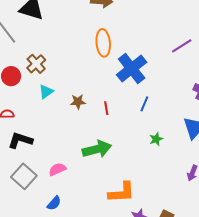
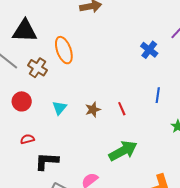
orange ellipse: (103, 43) -> (64, 50), moved
brown cross: (36, 64) -> (37, 68), moved
blue cross: (132, 69) -> (149, 50), moved, size x0.6

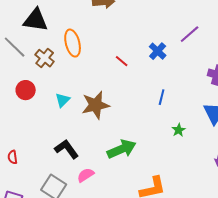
red line: (122, 109) -> (122, 61), moved, turned -32
brown star: (93, 110) -> (96, 105), size x1.8
red semicircle: (27, 139) -> (13, 157), moved, turned -88
black L-shape: (47, 161) -> (67, 149), moved, turned 45

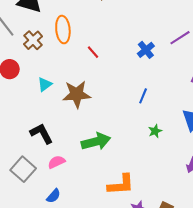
red line: (122, 61) -> (93, 52), moved

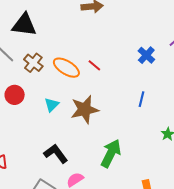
orange ellipse: (63, 30) -> (66, 68), moved, turned -44
blue line: (143, 96) -> (142, 99), moved
green arrow: (96, 142) -> (111, 153), turned -40

